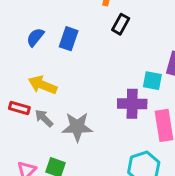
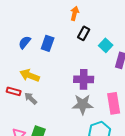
cyan square: (152, 81) -> (106, 45), moved, turned 32
purple cross: (132, 104) -> (84, 79), moved
gray star: (77, 127) -> (83, 104), moved

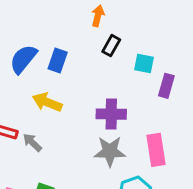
blue semicircle: (25, 42) -> (23, 59), size x1.5
cyan square: (106, 45) -> (144, 63), turned -32
yellow arrow: (30, 75) -> (47, 102), moved

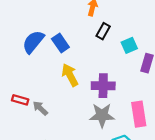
blue rectangle: (58, 60) -> (60, 43), turned -54
cyan square: (144, 63) -> (129, 45), turned -35
yellow arrow: (47, 102) -> (70, 75), moved, turned 40

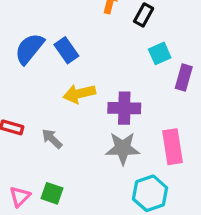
black rectangle: (103, 31) -> (144, 15), moved
yellow arrow: (70, 75) -> (79, 94), turned -75
gray arrow: (40, 108) -> (52, 139), moved

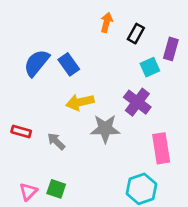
purple rectangle: (184, 78) -> (171, 49), moved
purple cross: (124, 108) -> (137, 102), moved, turned 36
gray star: (123, 148) -> (105, 129), moved

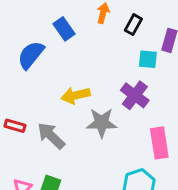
blue rectangle: (69, 64) -> (64, 29), moved
cyan square: (150, 67) -> (148, 59), turned 30
gray arrow: (56, 141) -> (51, 136), size x1.5

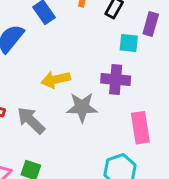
purple cross: (135, 95) -> (116, 80), turned -32

